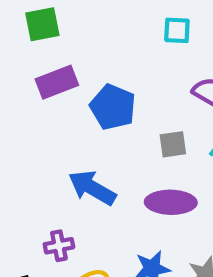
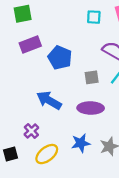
purple cross: (59, 246) -> (31, 131), turned -32

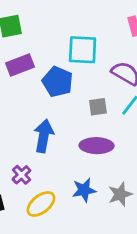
cyan square: (94, 17) -> (83, 50), moved, size x1.6
blue arrow: (49, 100) -> (44, 136), turned 70

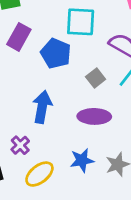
purple rectangle: (20, 65) -> (19, 37), turned -40
gray square: (98, 107) -> (96, 78), turned -30

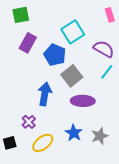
cyan square: (81, 22) -> (73, 32), turned -35
gray square: (96, 78) -> (72, 76), moved, size x1.5
blue star: (82, 160) -> (74, 133), turned -30

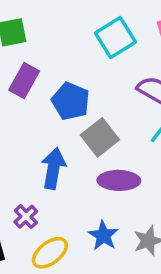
cyan square: (73, 32) -> (115, 37), moved

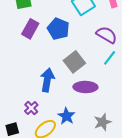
blue pentagon: (71, 101) -> (58, 29), moved
blue star: (103, 236) -> (66, 116), moved

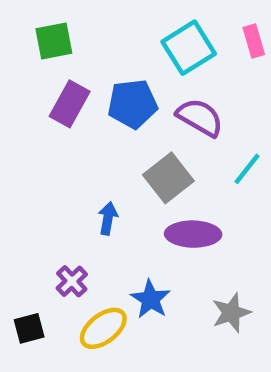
blue pentagon: (58, 29) -> (132, 104), turned -30
purple semicircle: (107, 35) -> (200, 117), moved
blue arrow: (47, 80) -> (108, 218), size x0.6

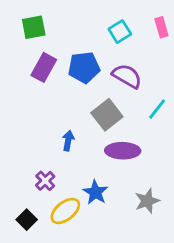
cyan square: (189, 48) -> (120, 32), size x0.7
black square: (29, 328) -> (27, 220), moved, turned -30

